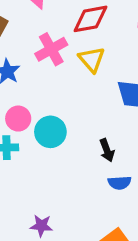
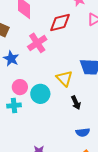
yellow triangle: (92, 59) -> (64, 78), moved
blue semicircle: (120, 183) -> (83, 132), moved

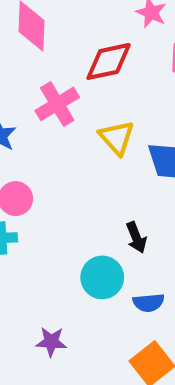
yellow triangle: (64, 78) -> (117, 138), moved
cyan circle: (40, 94) -> (102, 277), moved

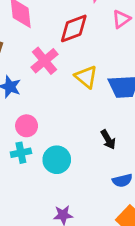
cyan circle: (102, 277) -> (57, 160), moved

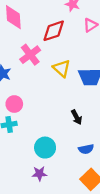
cyan circle: (57, 160) -> (45, 148), moved

